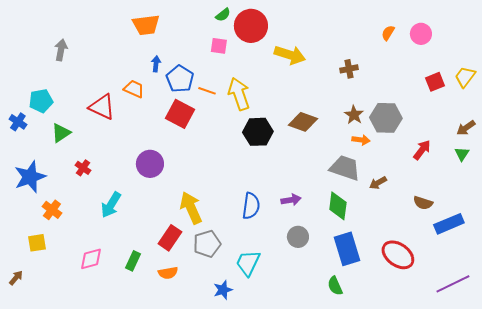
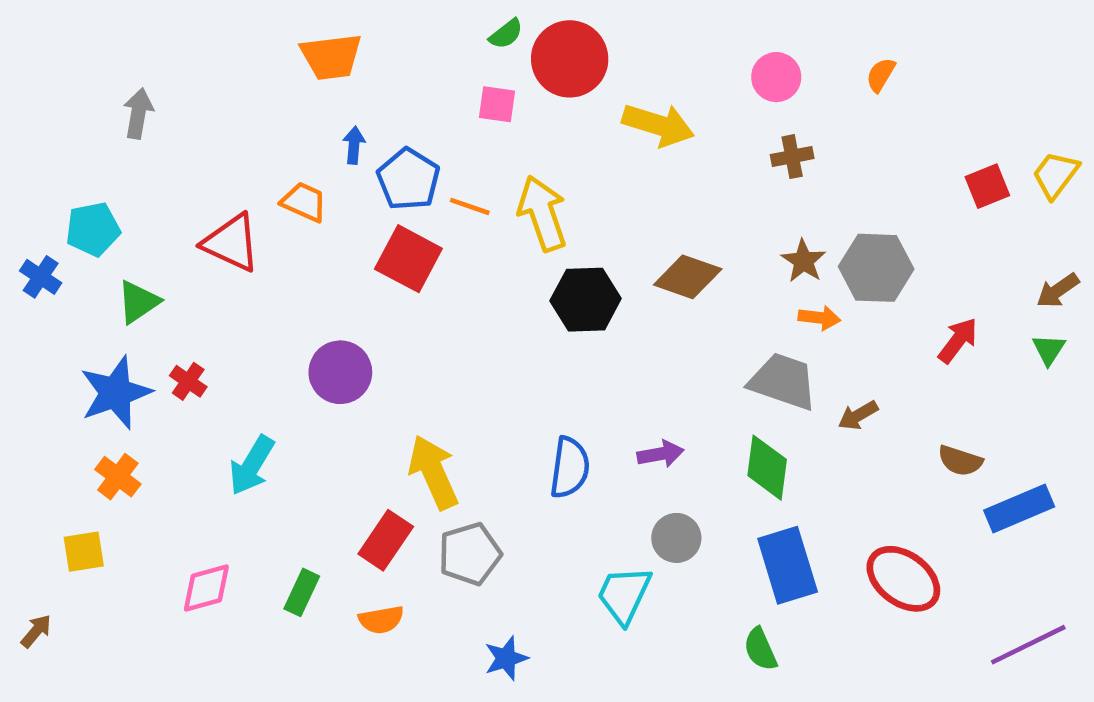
pink circle: (421, 34) -> (776, 77), moved
blue star: (30, 177) -> (116, 393), moved
cyan trapezoid: (248, 263) -> (624, 595), moved

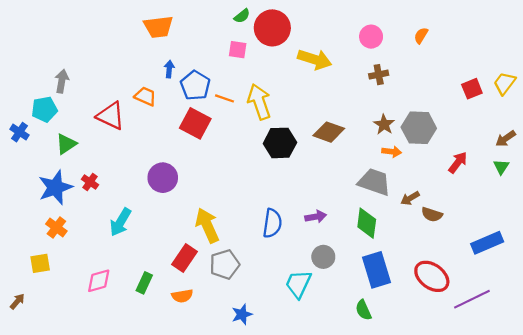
gray arrow: (138, 113) -> (62, 81), moved
brown semicircle: (960, 461) -> (432, 215), moved
purple line: (1028, 645) -> (472, 299), moved

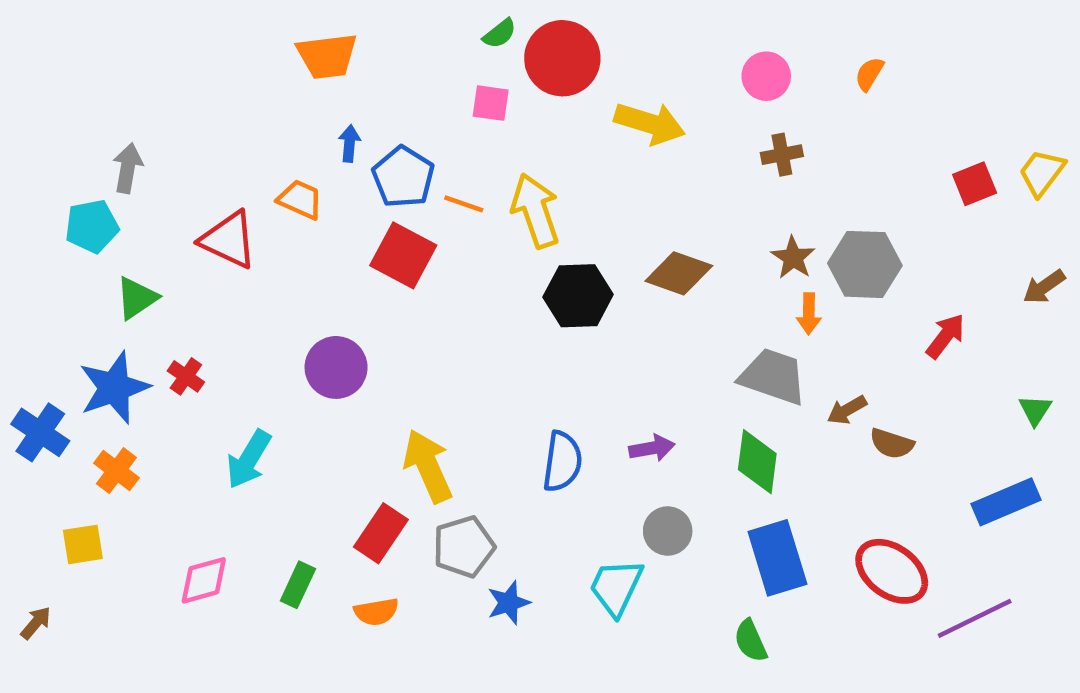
blue cross: (20, 132) -> (40, 432), moved, size x1.4
orange arrow: (392, 152) -> (809, 314), turned 84
green triangle: (501, 167) -> (1035, 410), moved
blue star: (242, 314) -> (509, 603), moved

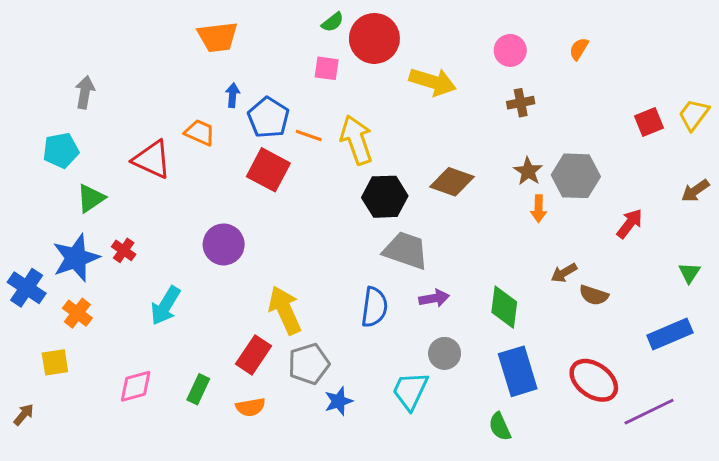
gray arrow: (128, 168) -> (85, 92), moved
gray trapezoid: (773, 376) -> (406, 250), moved

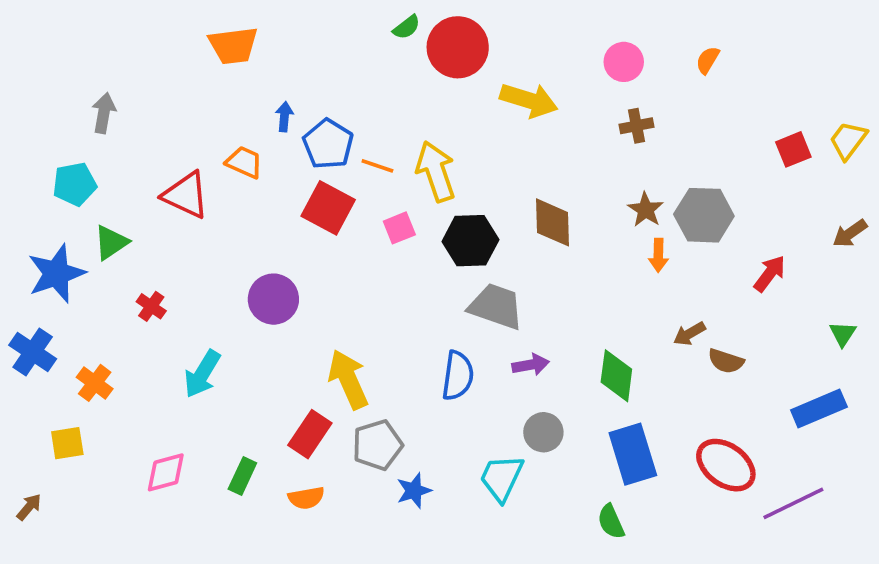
orange trapezoid: (218, 37) -> (233, 45), moved
pink square: (327, 68) -> (399, 228), moved, turned -30
brown diamond: (452, 182) -> (553, 222), turned 69
blue star: (76, 258) -> (56, 274), moved

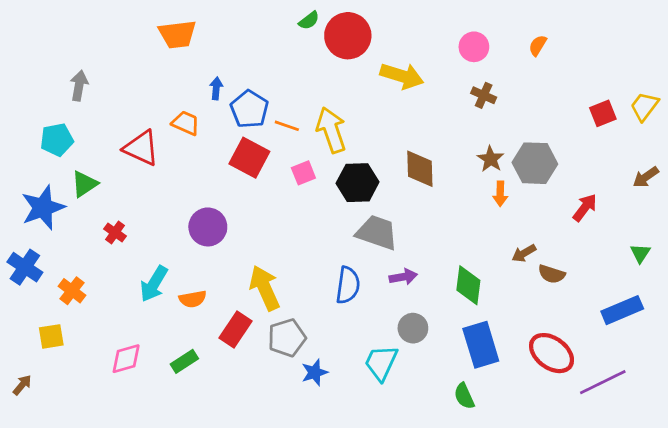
brown cross: (636, 126) -> (484, 95), turned 35
green rectangle: (242, 476) -> (184, 361), turned 32
orange semicircle: (306, 498) -> (193, 299), moved

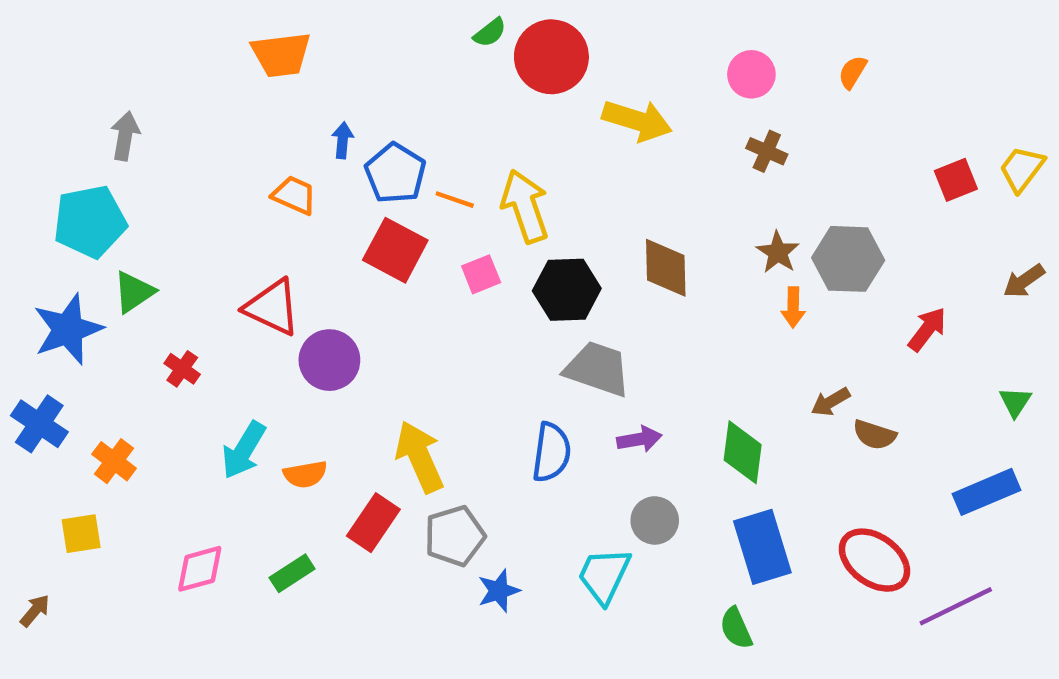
cyan pentagon: (57, 140) -> (90, 222), size x1.4
red triangle: (141, 148) -> (272, 307), moved

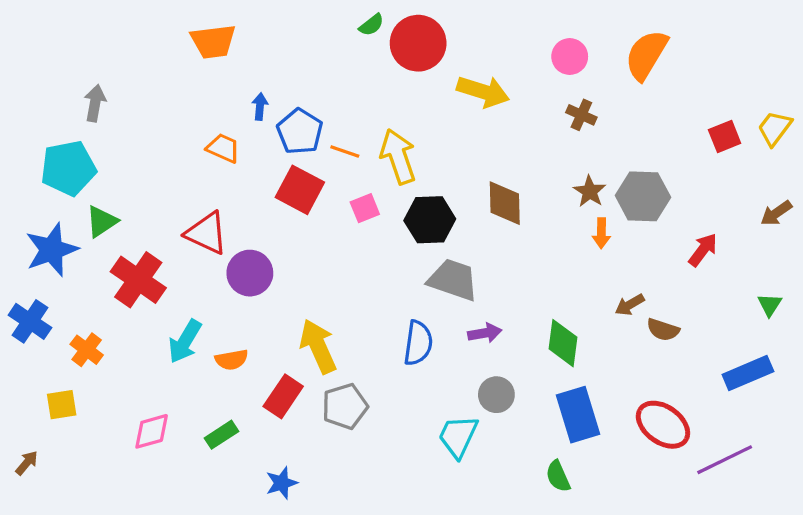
orange semicircle: (853, 72) -> (646, 55), size x2.0
red cross: (182, 369) -> (138, 280), size x2.0
blue star: (499, 591) -> (282, 483), moved

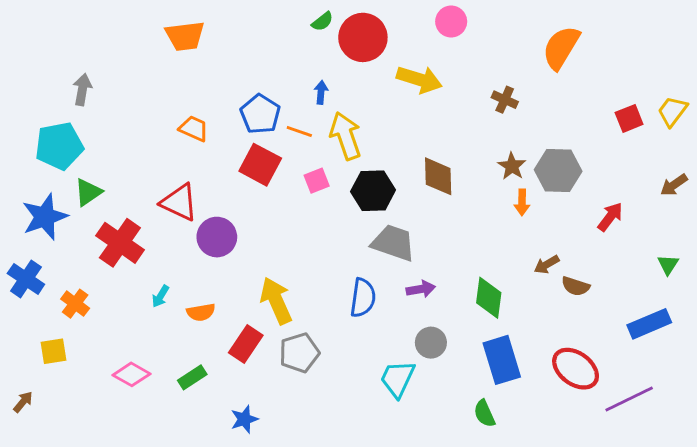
pink circle: (570, 57) -> (451, 22), moved
blue arrow: (260, 106) -> (321, 92), moved
cyan arrow: (185, 341) -> (160, 296), size x0.6
pink diamond: (152, 431) -> (132, 374), turned 45

